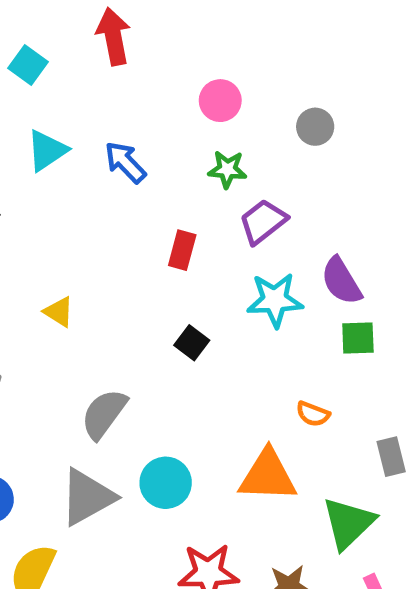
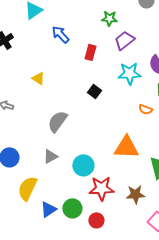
blue arrow: (125, 162) -> (60, 34), moved
orange semicircle: (313, 414) -> (145, 109), moved
cyan circle: (166, 483) -> (83, 165), moved
gray triangle: (87, 497) -> (50, 156), size x0.6

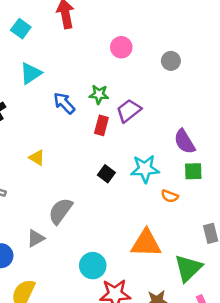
green star: (109, 18) -> (99, 94), moved
purple trapezoid: (124, 40) -> (129, 111), moved
cyan star: (129, 73) -> (145, 169), moved
gray triangle: (50, 156) -> (36, 238), moved

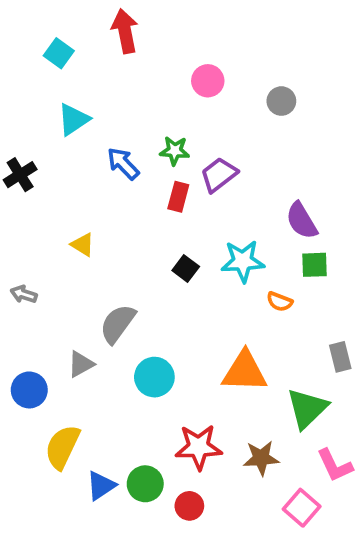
cyan circle: (93, 266) -> (154, 377), moved

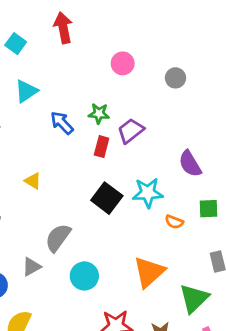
green square: (314, 265) -> (208, 209), moved
black square: (186, 268) -> (107, 198), size x1.6
orange triangle: (245, 372) -> (149, 272), turned -44

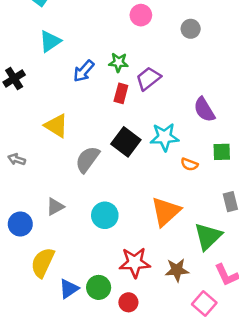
blue arrow: (62, 123) -> (84, 71), turned -95
yellow triangle: (33, 181) -> (56, 126), size x1.5
gray semicircle: (58, 238) -> (87, 159), moved

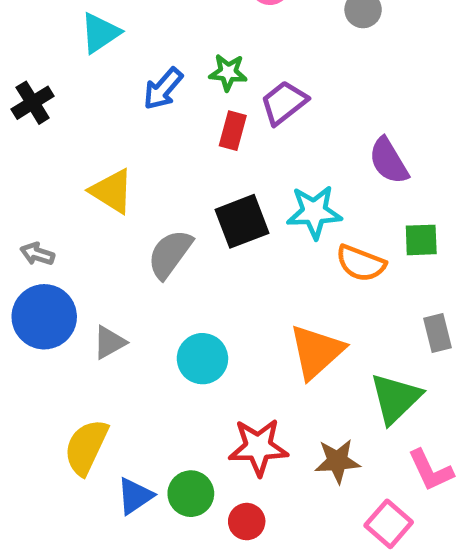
black square: (126, 142) -> (242, 221), turned 32
orange semicircle: (189, 164) -> (361, 263), size x1.5
blue circle: (20, 224) -> (44, 317), moved, size x1.4

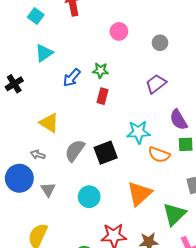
purple trapezoid: (284, 103) -> (156, 84), moved
purple semicircle: (389, 161) -> (178, 120), moved
black square: (242, 221) -> (106, 153), moved
gray arrow: (37, 254) -> (38, 155), moved
gray triangle: (109, 342) -> (48, 190), turned -35

